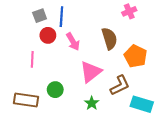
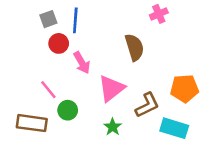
pink arrow: (73, 42) -> (82, 63), moved
orange pentagon: (135, 56) -> (184, 88), moved, turned -30
pink line: (32, 59) -> (48, 90), moved, turned -42

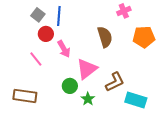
gray square: (48, 19) -> (38, 15), turned -32
orange pentagon: (184, 88) -> (144, 37), moved
pink line: (48, 90) -> (36, 59), moved
green circle: (68, 110) -> (70, 86), moved

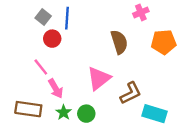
pink arrow: (64, 49) -> (56, 89), moved
green circle: (70, 86) -> (86, 114), moved
green star: (88, 99) -> (64, 112), moved

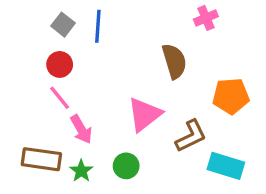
red circle: (52, 39) -> (60, 64), moved
orange pentagon: (164, 42) -> (231, 96), moved
green star: (64, 112) -> (81, 171), moved

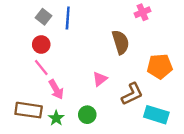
pink triangle: (144, 114) -> (100, 79), size x0.6

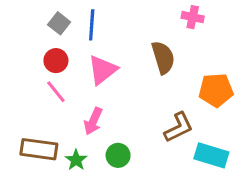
pink cross: (142, 12) -> (193, 17), turned 35
pink triangle: (100, 79) -> (103, 70), moved, size x1.5
pink arrow: (56, 89) -> (93, 121), moved, turned 54

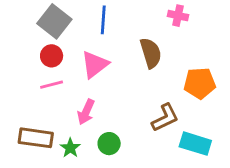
gray square: (59, 23) -> (54, 21), size x1.6
blue line: (92, 25) -> (103, 20), moved
pink line: (56, 92) -> (52, 85), turned -65

